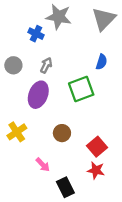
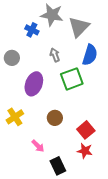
gray triangle: (104, 19) -> (79, 27), moved
blue semicircle: (102, 62) -> (90, 55), size x1.5
gray arrow: (46, 65) -> (55, 55), moved, turned -48

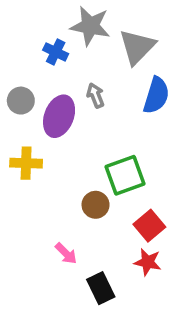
green square: (72, 79) -> (125, 175), moved
purple ellipse: (34, 84) -> (59, 116), moved
yellow cross: (15, 117) -> (26, 163), moved, turned 36

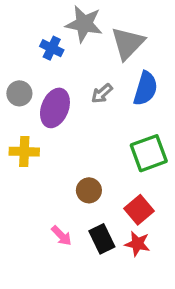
gray arrow: (96, 95) -> (102, 93), moved, turned -110
green square: (125, 175) -> (149, 153), moved
black rectangle: (101, 288) -> (102, 239), moved

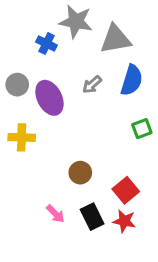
gray triangle: (128, 43) -> (115, 39), turned 36
purple ellipse: (55, 108) -> (49, 98), turned -48
green square: (149, 153) -> (142, 129), moved, size x0.6

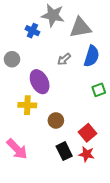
purple ellipse: (49, 98) -> (40, 82), moved
yellow cross: (22, 137) -> (27, 105), moved
pink arrow: (55, 214) -> (17, 149), moved, size x1.6

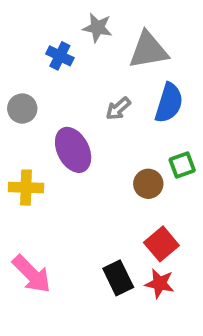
gray star: (53, 15) -> (97, 28), size x0.7
yellow cross: (27, 105) -> (26, 188), moved
brown circle: (56, 120) -> (148, 184), moved

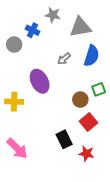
gray circle: (22, 109) -> (14, 45), moved
red square: (161, 244) -> (88, 122), moved
black rectangle: (118, 278) -> (64, 139), moved

